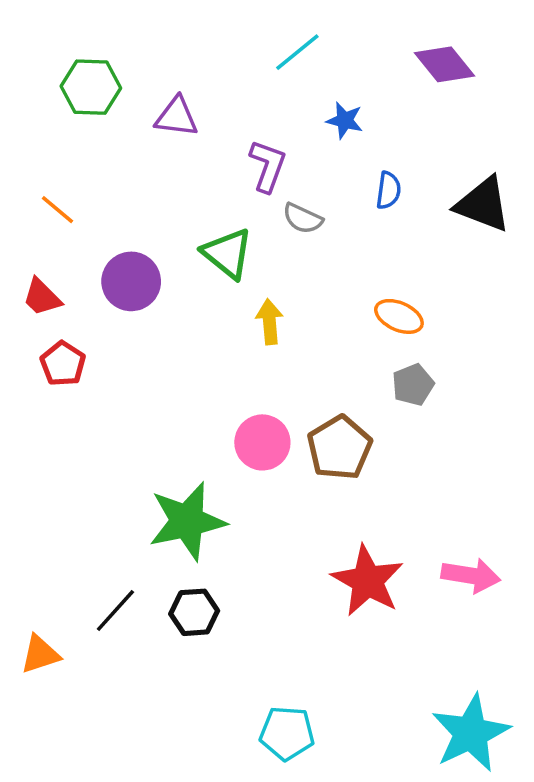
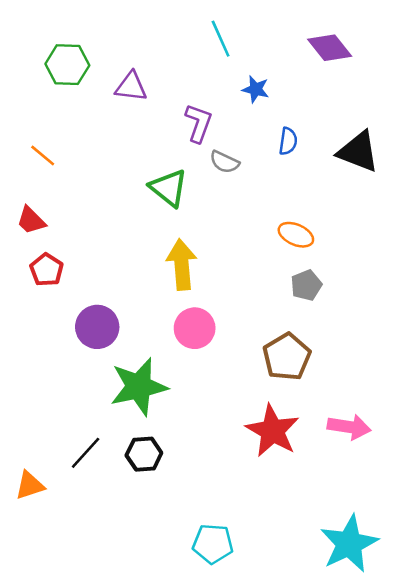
cyan line: (297, 52) -> (221, 39), turned -75
purple circle: (131, 281) -> (97, 327), moved
yellow arrow: (269, 322) -> (182, 265), moved, size x1.5
brown pentagon: (339, 448) -> (287, 357), moved

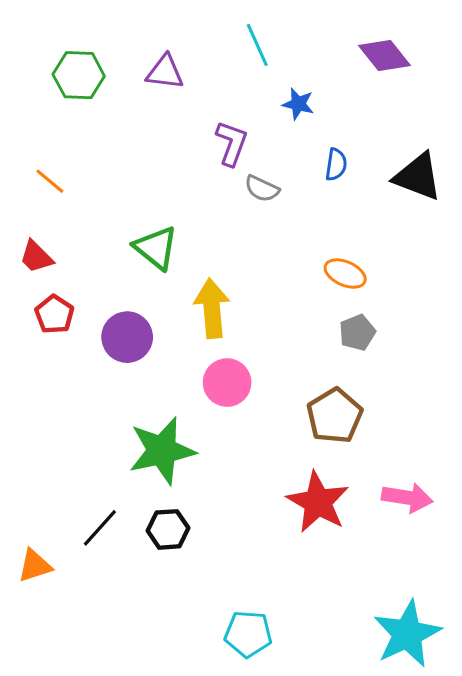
purple triangle: (131, 87) -> (165, 72), moved
green triangle: (169, 188) -> (156, 248), moved
purple circle: (97, 327) -> (127, 337), moved

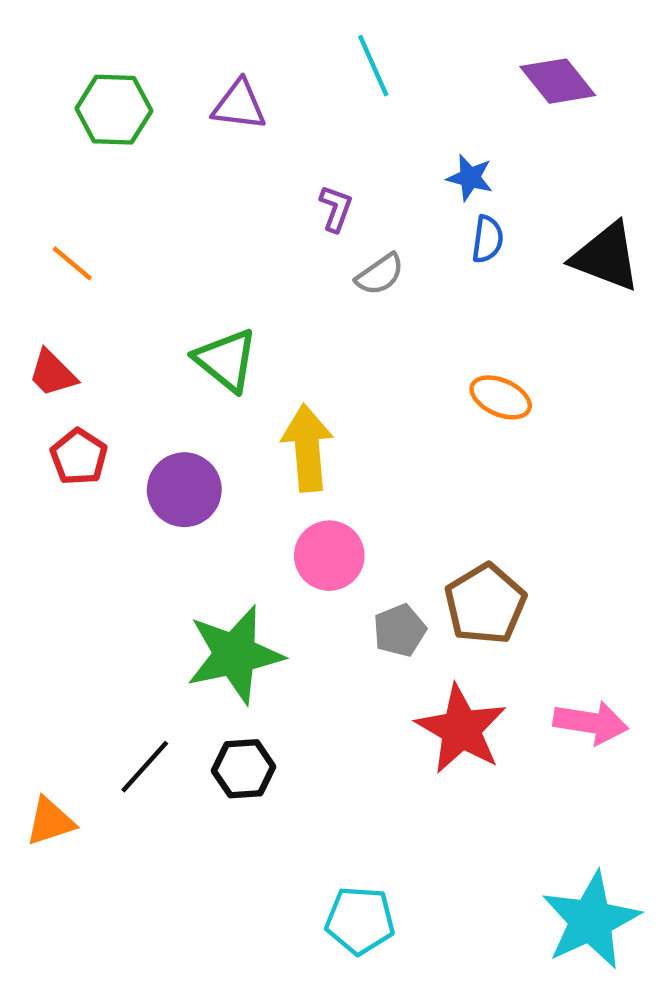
blue star: (298, 104) -> (470, 178), moved
purple L-shape: (232, 143) -> (336, 208), size x0.7
gray semicircle: (262, 189) -> (380, 274), turned -60
gray pentagon: (357, 333) -> (400, 630), moved

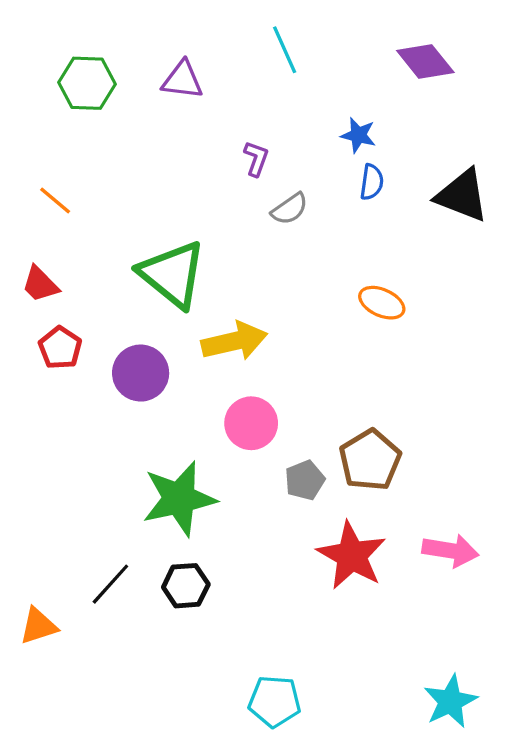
green triangle: (226, 360) -> (172, 274), size x1.4
yellow arrow: (307, 448) -> (234, 341), turned 82
cyan star: (591, 920) -> (450, 701), size x0.7

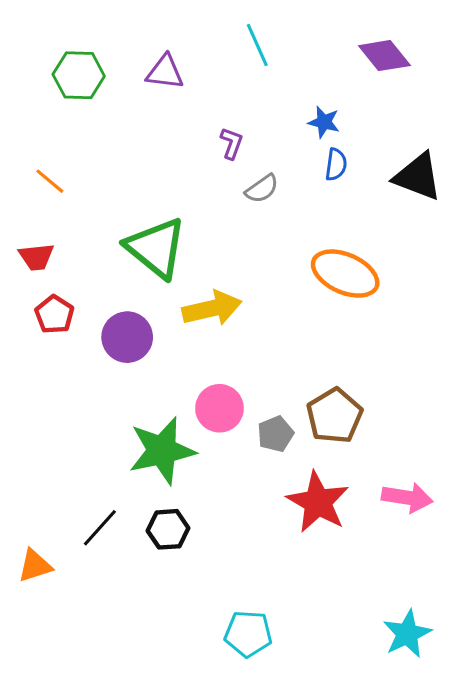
red trapezoid: (40, 284) -> (36, 257), turned -51
orange ellipse: (382, 303) -> (345, 274), size x1.6
pink circle: (251, 423) -> (219, 408), moved

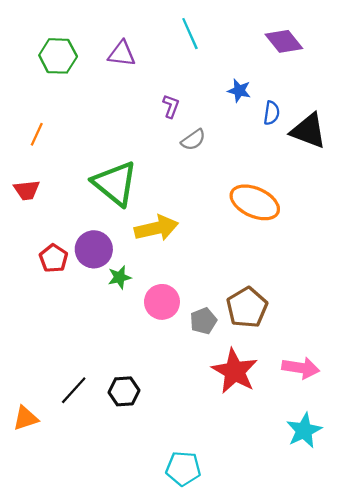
blue semicircle: (336, 165) -> (272, 113), moved
orange line: (50, 181) -> (37, 134), turned 75
red pentagon: (54, 314) -> (54, 258), moved
green star: (162, 451) -> (120, 277), moved, size x0.5
cyan star: (407, 634) -> (304, 430), moved

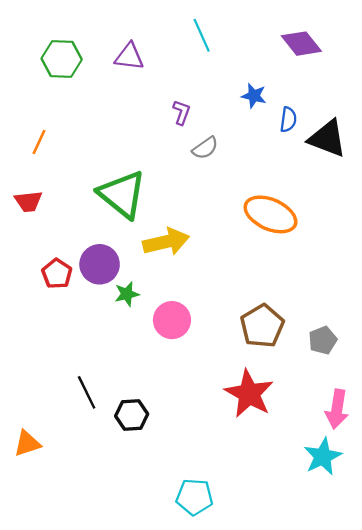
gray pentagon: (203, 321) -> (323, 340), moved
pink arrow: (301, 368) -> (337, 409), moved, turned 90
black line: (74, 390) -> (87, 392), moved, turned -68

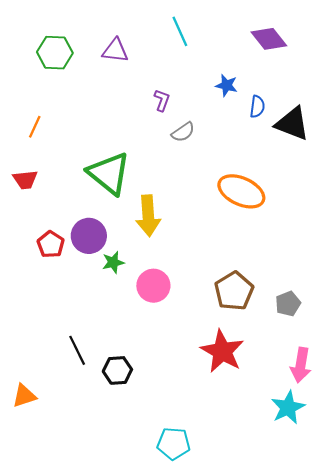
yellow arrow: (166, 242) -> (148, 216), turned 99

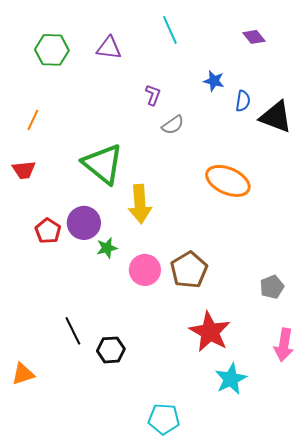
purple diamond: (269, 39) -> (254, 37), size x0.7
brown pentagon: (234, 291) -> (189, 270), moved
cyan star: (288, 407) -> (231, 379), moved

